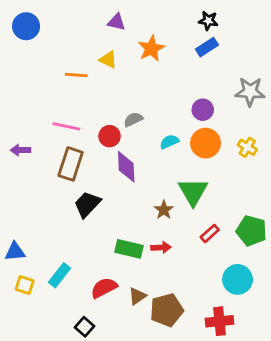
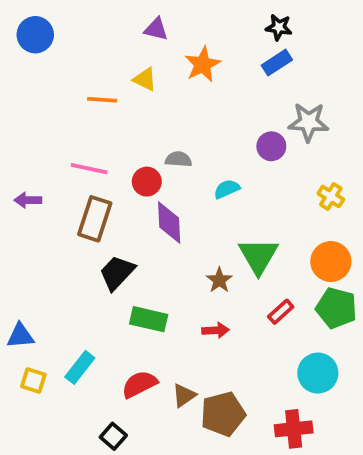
gray star: (250, 92) -> (309, 122), moved
gray semicircle: (133, 119) -> (178, 159), turned 30
orange circle: (206, 143) -> (331, 262), moved
green rectangle: (129, 249) -> (149, 319), moved

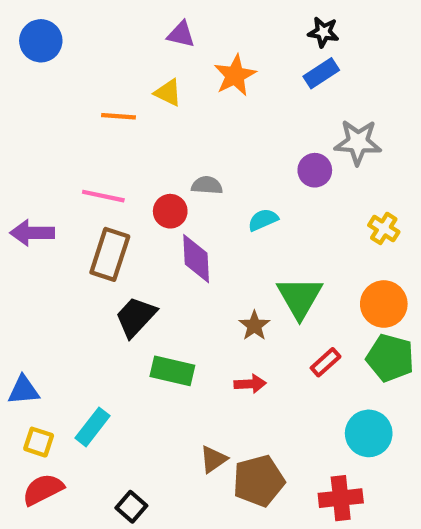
purple arrow: (28, 200) -> (32, 233), size x1.4
red semicircle: (139, 384) -> (43, 490), moved

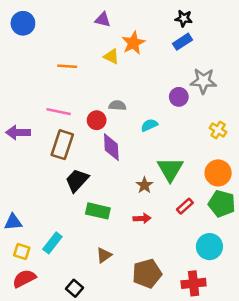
yellow triangle: (168, 93) -> (111, 56), moved
brown triangle: (213, 459) -> (104, 255), moved

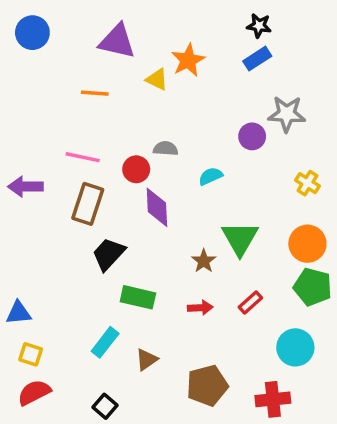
purple triangle: (103, 20) -> (117, 41), moved, size x1.6
red rectangle: (185, 206) -> (250, 302), moved
cyan rectangle: (52, 243) -> (105, 342), moved

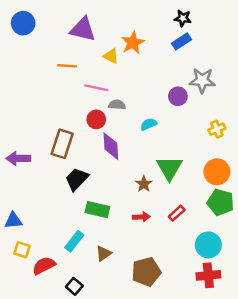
pink line: (83, 157) -> (96, 88), moved
yellow cross: (307, 183) -> (217, 129), turned 35
purple arrow: (25, 187) -> (18, 158), moved
red semicircle: (34, 392) -> (44, 266), moved
red cross: (273, 399) -> (208, 275), moved

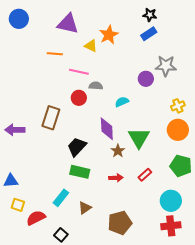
purple diamond: (111, 146) -> (107, 129), moved
orange circle: (217, 172) -> (178, 130), moved
black trapezoid: (77, 179) -> (77, 147), moved

